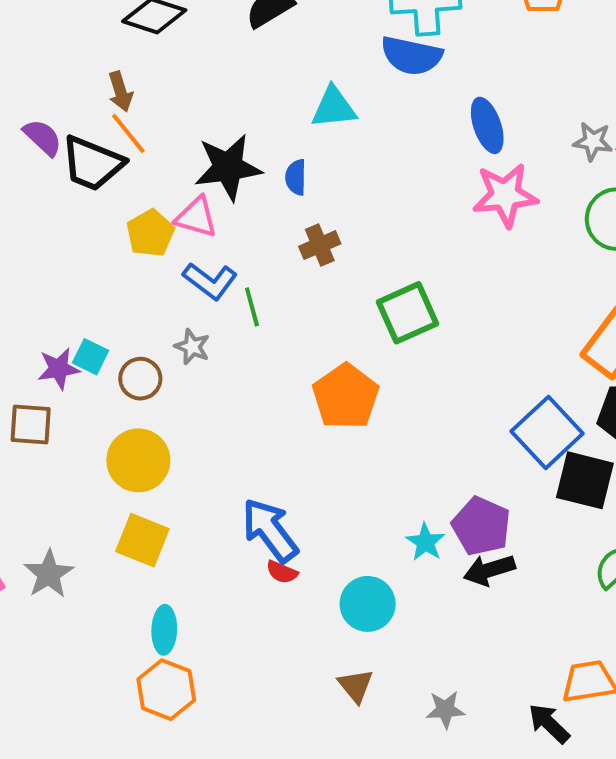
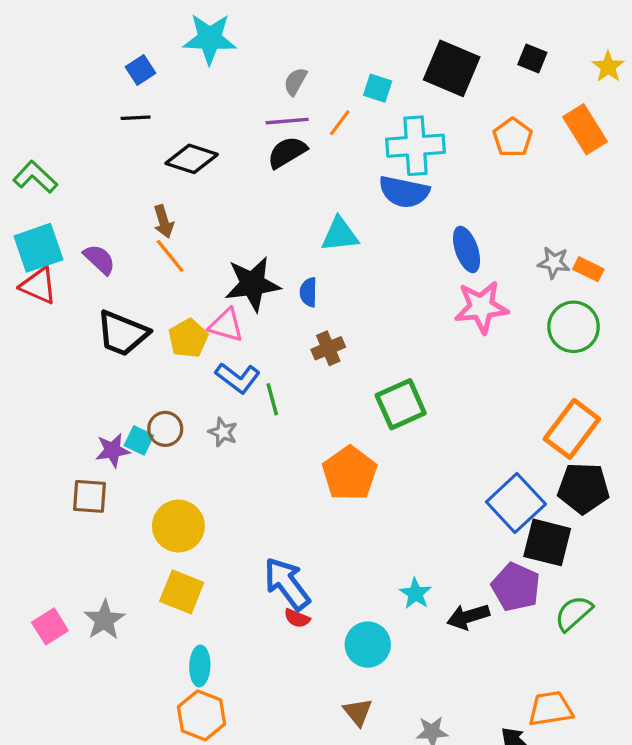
black trapezoid: (92, 163) -> (122, 333), moved
brown circle: (140, 379) -> (165, 429), moved
purple pentagon: (481, 526) -> (516, 587), moved

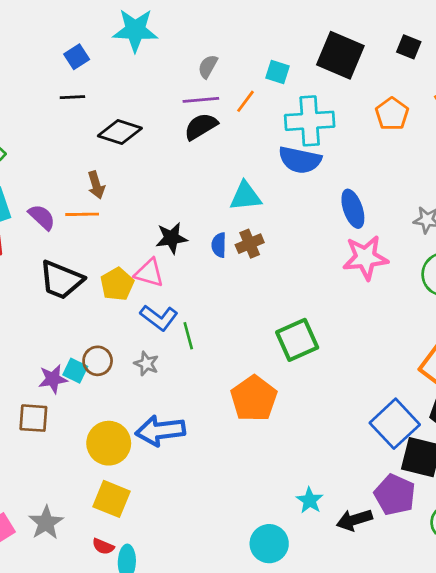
orange line: (170, 256) -> (82, 214), moved, turned -52
black star: (252, 284) -> (172, 238), size x0.7
brown cross: (328, 348) -> (250, 244), moved
blue arrow: (287, 584) -> (160, 431), moved, turned -60
red semicircle: (297, 618) -> (103, 546), moved

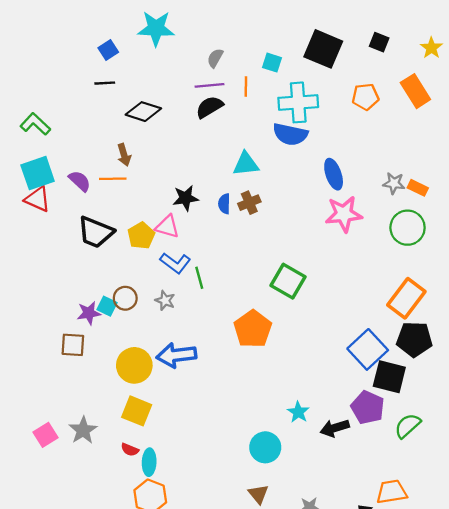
orange line: (245, 101) -> (246, 87), turned -36
orange pentagon: (392, 114) -> (365, 97), turned 30
green square: (297, 340) -> (288, 281), turned -36

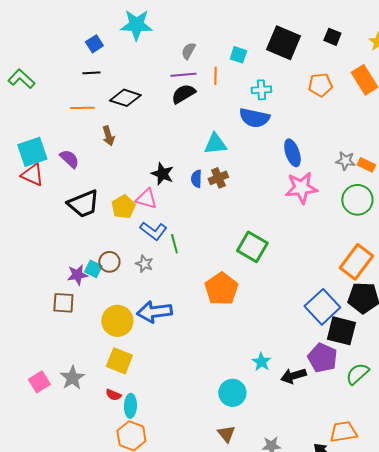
cyan cross: (298, 102) -> (261, 90), size x0.6
green L-shape: (35, 124) -> (21, 79), moved
orange line: (113, 179) -> (82, 108), moved
black star: (186, 198) -> (162, 174), turned 30
black trapezoid: (96, 232) -> (83, 204), turned -44

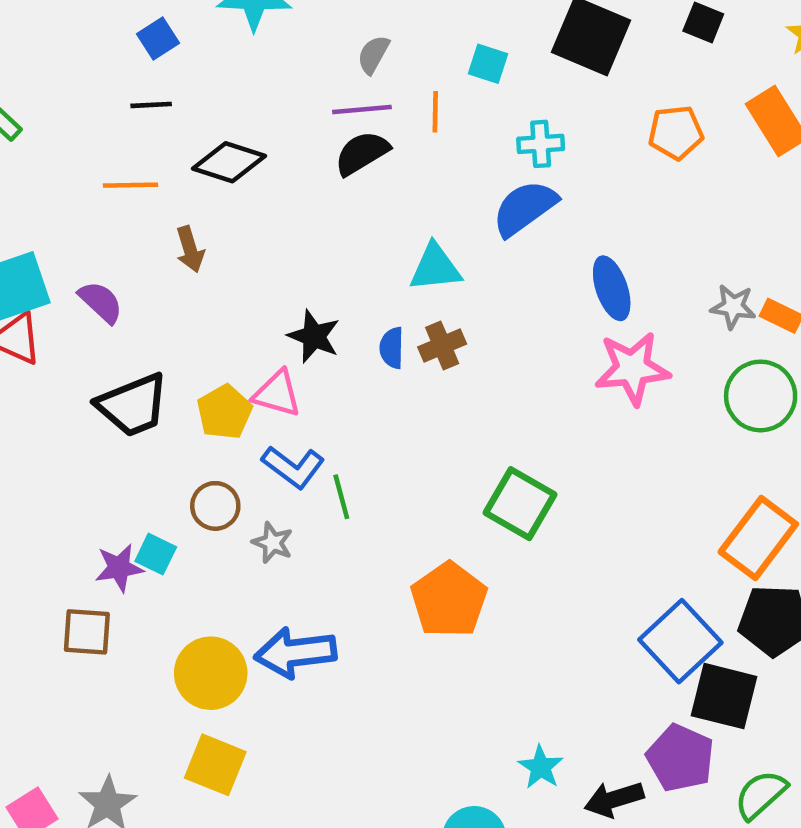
blue semicircle: (254, 118) -> (525, 208), turned 132
brown circle: (109, 262) -> (215, 506), moved

